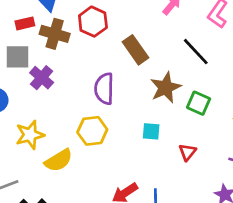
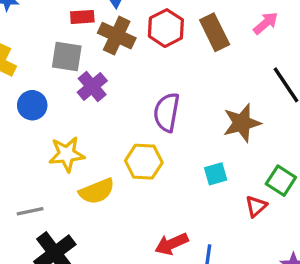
brown rectangle: (136, 50) -> (215, 32), moved
green square: (199, 103) -> (281, 181), moved
cyan square: (151, 131) -> (216, 174), turned -30

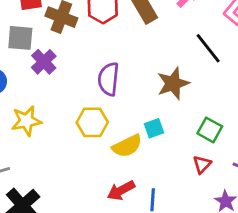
yellow semicircle: (97, 191) -> (127, 146), moved
red triangle: (256, 206) -> (202, 164), moved

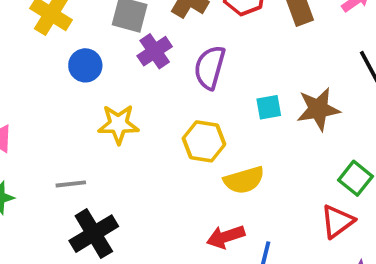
purple semicircle: (109, 79) -> (210, 67), moved
cyan square: (154, 128) -> (269, 107), moved
red triangle: (202, 164) -> (337, 221), size x1.4

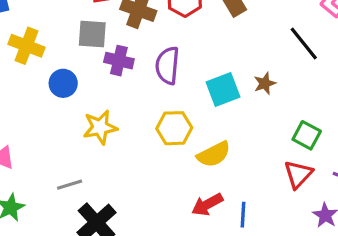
purple cross: (155, 51) -> (119, 61), turned -32
cyan square: (269, 107) -> (223, 90), size x1.5
brown star: (318, 109) -> (265, 83), size x0.6

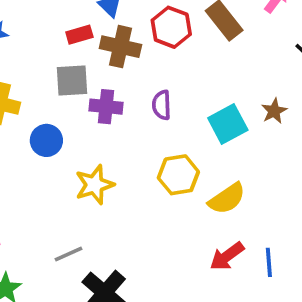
purple semicircle: (167, 65) -> (162, 105), size x0.7

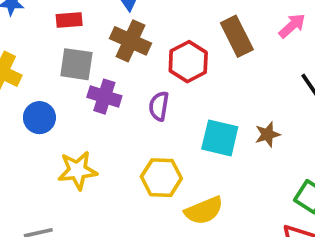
red hexagon: (171, 27) -> (188, 62), moved
red rectangle: (79, 35) -> (69, 20), moved
cyan square: (228, 124) -> (220, 138), turned 30

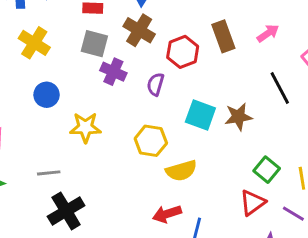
blue circle: (39, 118) -> (47, 95), moved
brown star: (267, 134) -> (238, 117), size x1.4

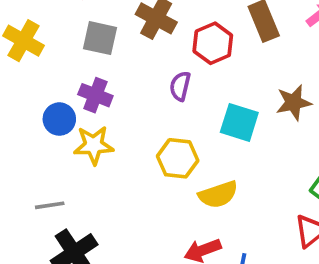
purple cross: (113, 72) -> (95, 95), moved
blue circle: (47, 95) -> (59, 119), moved
brown star: (238, 117) -> (294, 103), moved

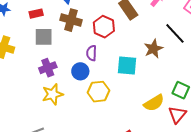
purple cross: (95, 95) -> (48, 68), turned -30
blue circle: (59, 119) -> (80, 71), moved
yellow semicircle: (218, 194) -> (154, 103), moved

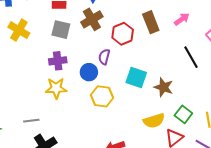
brown cross: (71, 20) -> (92, 19), turned 30
brown star: (153, 49) -> (164, 87), moved, turned 30

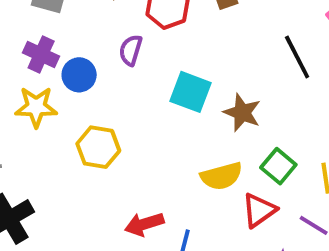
purple cross: (58, 61) -> (41, 55), turned 30
blue circle: (89, 72) -> (79, 75), moved
yellow hexagon: (102, 96) -> (98, 147), moved

